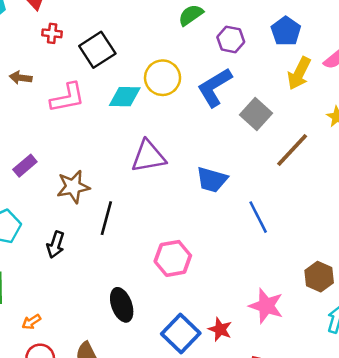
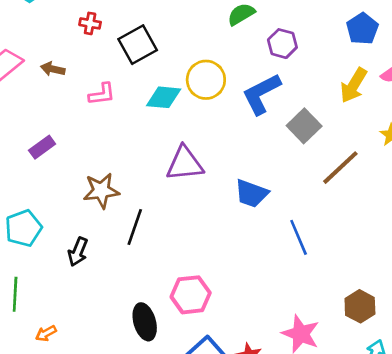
blue pentagon: (286, 31) -> (362, 29), moved
pink L-shape: (68, 98) -> (102, 94), size x0.7
purple rectangle: (25, 166) -> (42, 147), moved
pink hexagon: (173, 258) -> (191, 295), moved

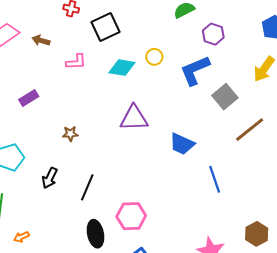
yellow circle: (206, 80) -> (154, 57), size x0.6
brown star: (101, 191) -> (70, 134), size x0.6
black line: (135, 227) -> (87, 187), moved

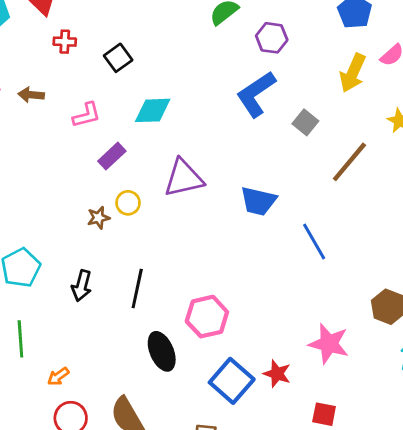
black square: (105, 27) -> (118, 58), size x0.7
yellow circle: (154, 57) -> (128, 203), moved
gray square: (225, 97) -> (305, 122), size x0.7
purple rectangle: (29, 98) -> (112, 156), moved

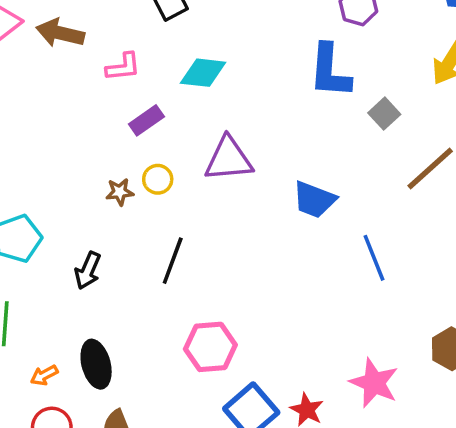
blue L-shape: (256, 94) -> (330, 71), turned -60
brown arrow: (31, 95) -> (60, 33), size x1.5
black line: (137, 288) -> (173, 261), moved
pink hexagon: (207, 317) -> (210, 347), moved
black ellipse: (162, 351) -> (96, 364), moved

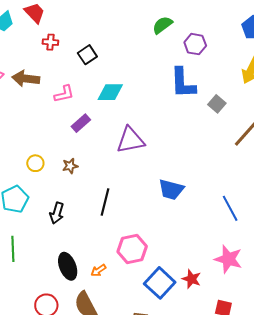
yellow circle: (158, 179) -> (35, 163), moved
blue trapezoid: (314, 200) -> (171, 190), moved
blue line: (374, 258) -> (230, 208), moved
orange arrow: (44, 375) -> (98, 270), moved

